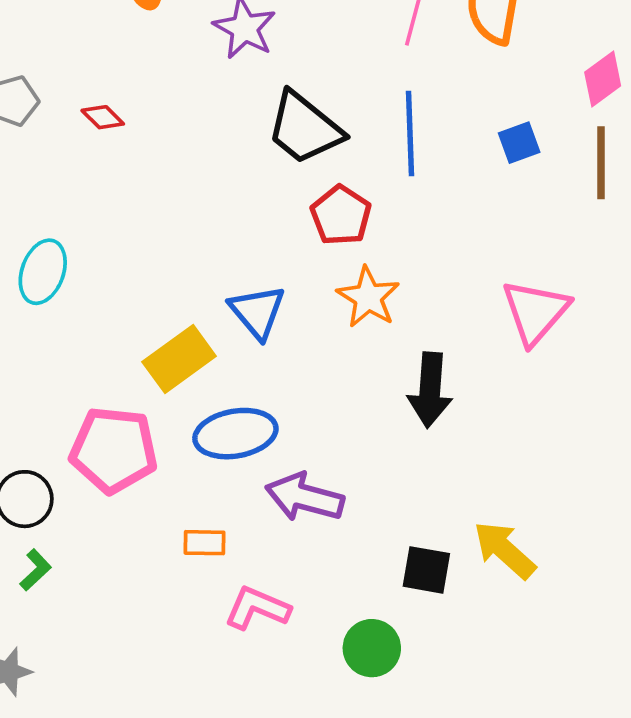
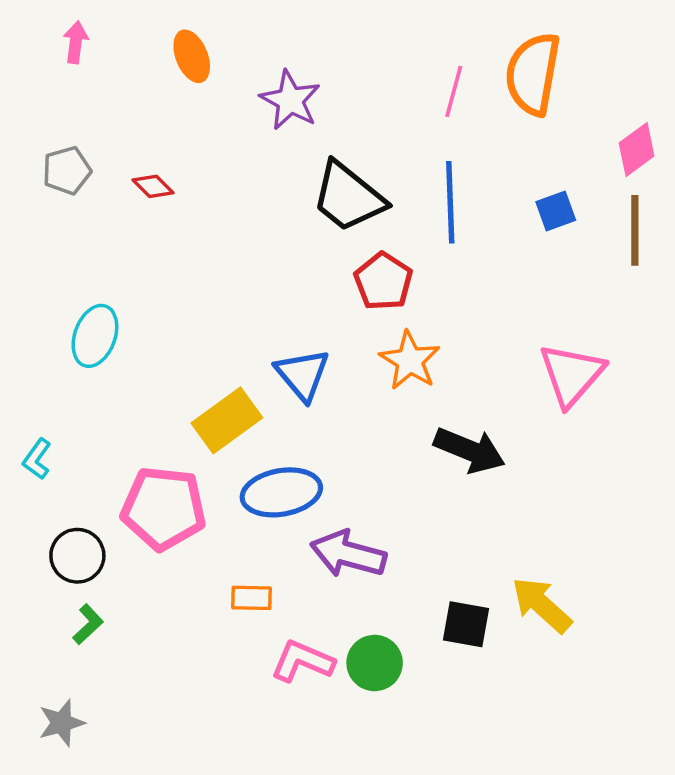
black arrow: (430, 390) -> (470, 450), turned -72
green circle: (372, 648) -> (375, 663), moved

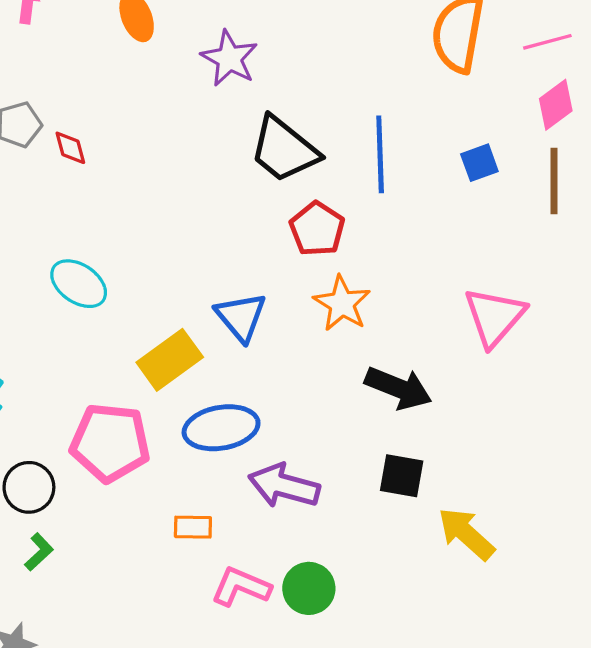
pink line: (454, 91) -> (547, 42), moved, turned 60
red diamond: (153, 186) -> (70, 148), moved, turned 30
cyan ellipse: (95, 336) -> (79, 284), moved, turned -76
black square: (466, 624) -> (402, 476), moved

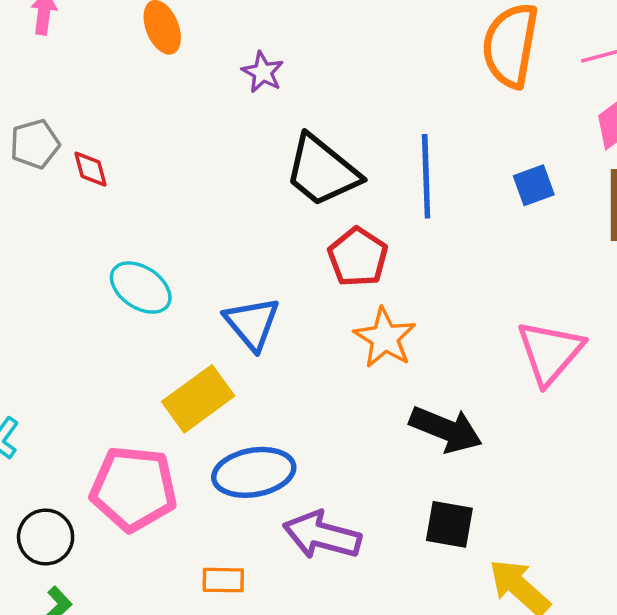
purple star: (229, 58) -> (263, 72), size x0.7
cyan ellipse: (79, 284) -> (141, 288), moved
blue triangle: (241, 317) -> (252, 323), moved

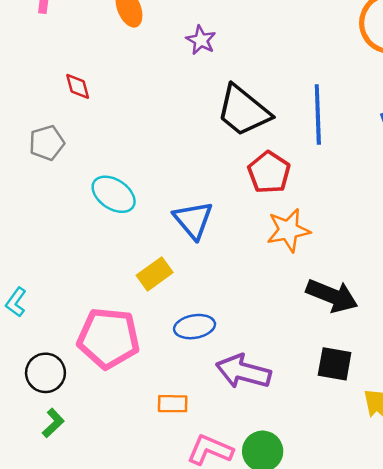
gray pentagon: (35, 144) -> (47, 143), moved
red diamond: (90, 169) -> (78, 86), moved
orange star: (385, 338) -> (288, 230), turned 30
yellow rectangle: (198, 399) -> (155, 274), size x0.7
blue ellipse: (254, 472) -> (195, 327), size x0.7

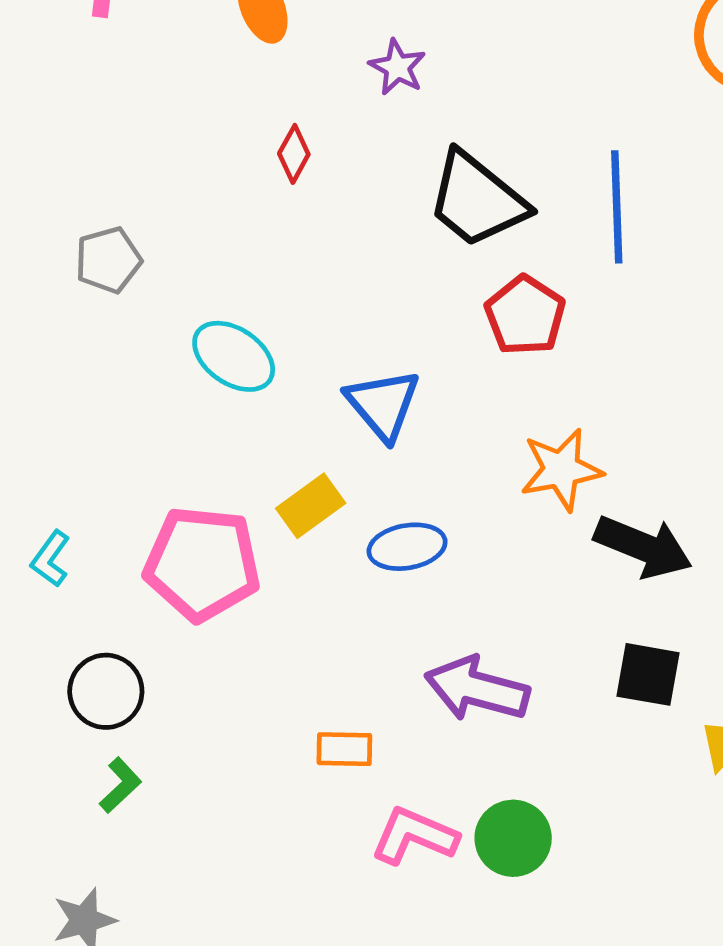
red diamond: (78, 86) -> (294, 154), moved, turned 44
orange star: (288, 230) -> (561, 470), moved
blue ellipse: (195, 327) -> (407, 547), moved
pink pentagon: (108, 338) -> (202, 564), moved

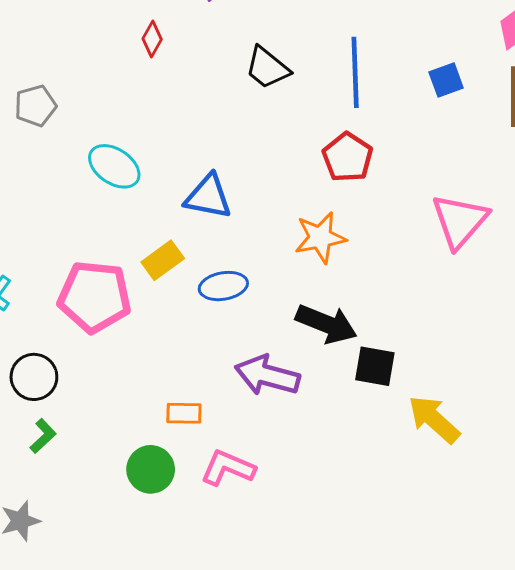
black trapezoid: (477, 200) -> (267, 68), size x0.7
red pentagon: (525, 315) -> (348, 157), moved
blue triangle: (383, 405) -> (208, 197), turned -39
black arrow: (643, 547) -> (326, 324), moved
green circle: (513, 838) -> (151, 469), moved

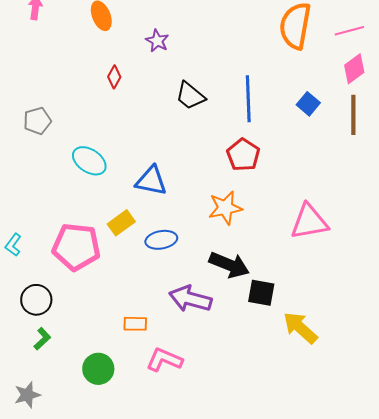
blue square: (446, 80) -> (308, 104), turned -30
pink triangle: (460, 221) -> (309, 222), moved, turned 39
green circle: (151, 469) -> (98, 369), moved

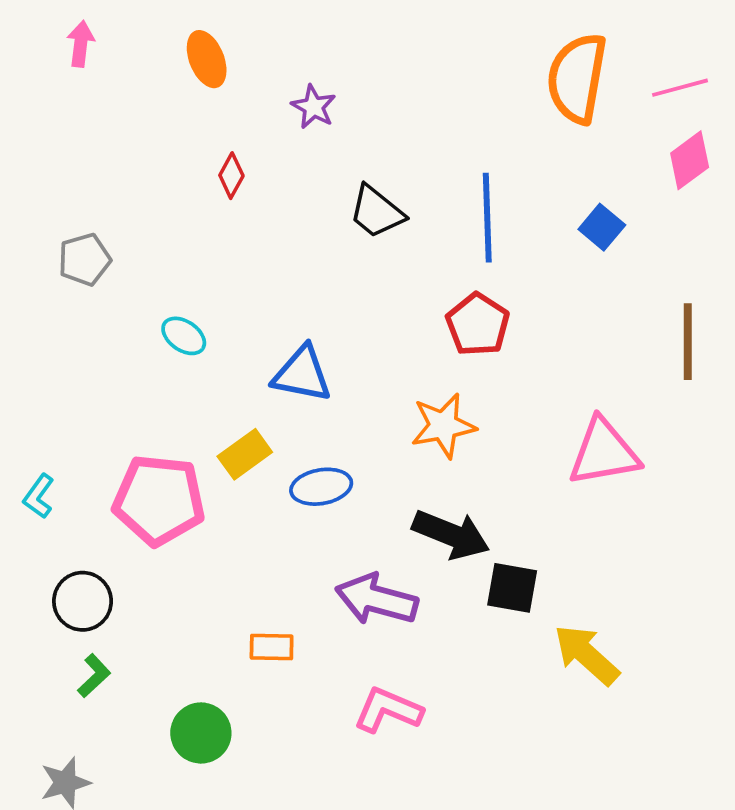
brown line: (353, 115) -> (688, 342), moved
cyan ellipse: (89, 161) -> (184, 336), size x0.7
pink L-shape: (164, 360) -> (388, 710), moved

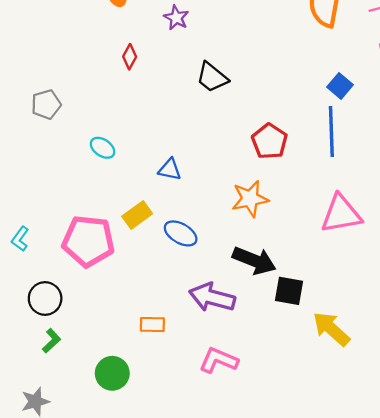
blue line: (487, 218) -> (331, 132), moved
blue triangle: (302, 374) -> (170, 169), size x0.7
blue ellipse: (321, 487) -> (181, 233), turned 40

